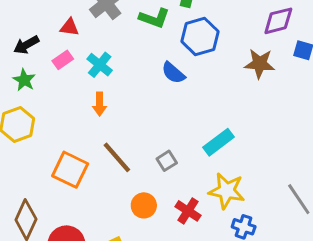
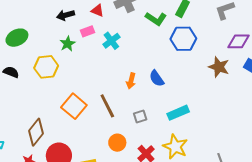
blue semicircle: (173, 73) -> (157, 78), moved
green star: (24, 80) -> (68, 44), moved
orange arrow: (99, 104) -> (131, 81), moved

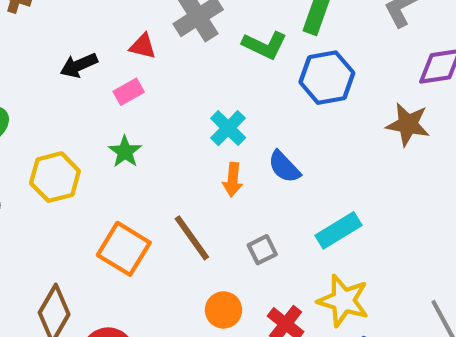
cyan cross: (111, 41) -> (228, 128), moved
green star: (68, 44) -> (125, 152), moved

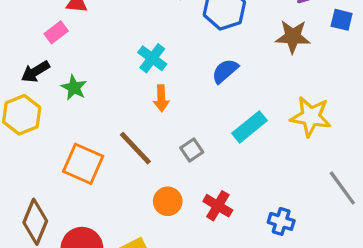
black arrow: (79, 65) -> (35, 72), moved
pink rectangle: (129, 92) -> (56, 32), moved
blue semicircle: (284, 167) -> (225, 71), moved, turned 100
yellow star: (343, 301) -> (311, 117), moved

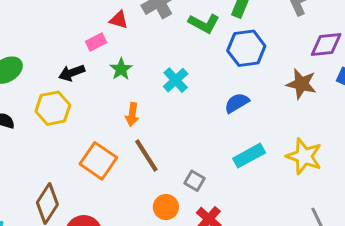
green star: (74, 88) -> (121, 69), moved
orange arrow: (161, 98) -> (132, 114), moved
gray square: (192, 150) -> (194, 181), moved, turned -36

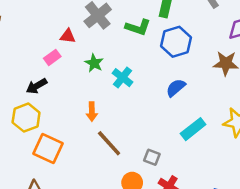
green star: (121, 69) -> (94, 63), moved
orange square: (98, 161) -> (48, 149), moved

